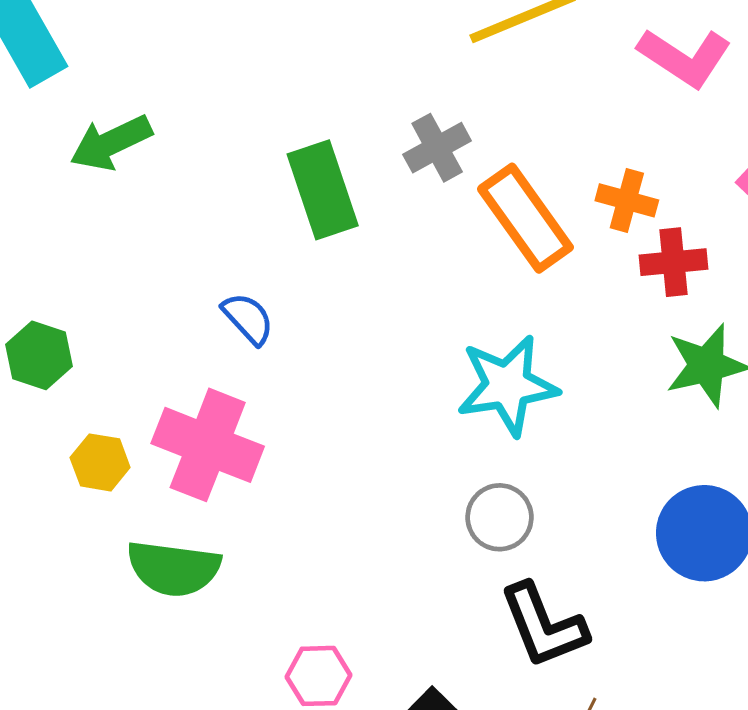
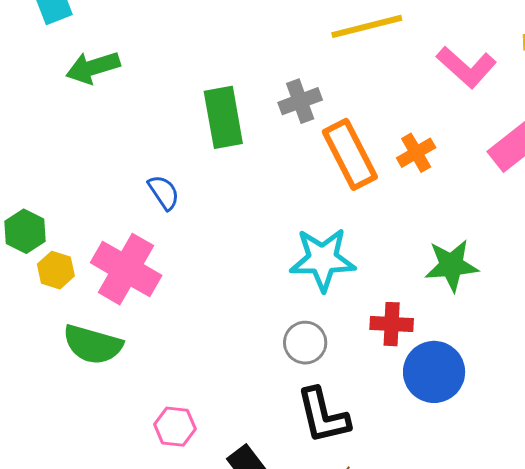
orange cross: (627, 200) -> (416, 153), turned 36
red cross: (674, 262) -> (392, 324), moved
green hexagon: (39, 355) -> (25, 231), moved

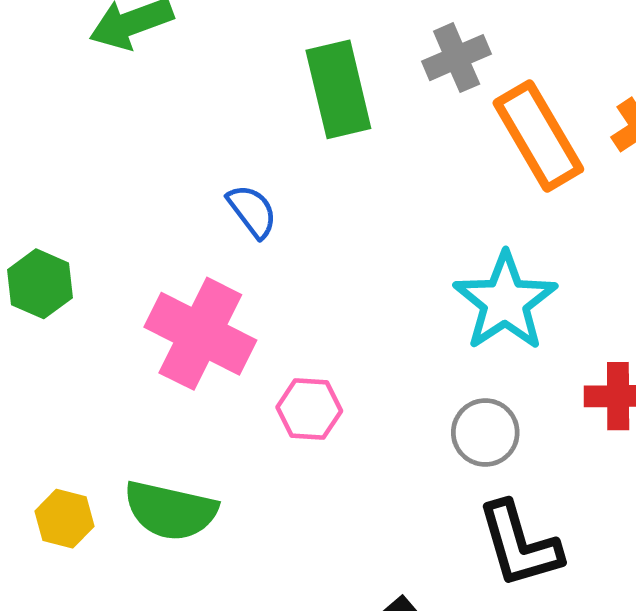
cyan star: (323, 259) -> (505, 302), turned -30
yellow hexagon: (56, 270) -> (65, 519), moved
green semicircle: (93, 344) -> (170, 511), moved
pink hexagon: (175, 427) -> (309, 409), moved

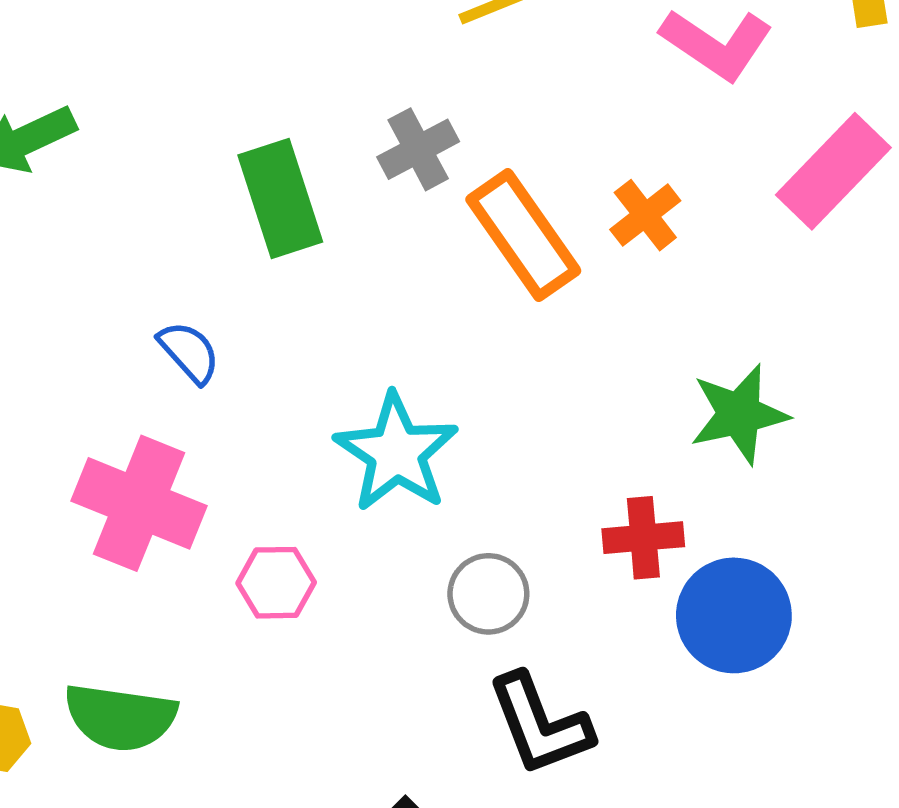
cyan star: (505, 302) -> (396, 453), moved

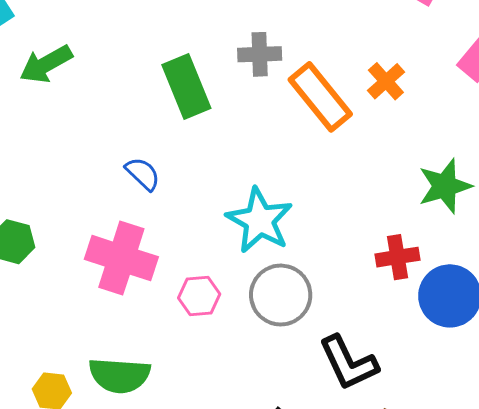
gray cross: (418, 149) -> (260, 54), turned 30
gray circle: (488, 594) -> (281, 295), moved, size x1.4

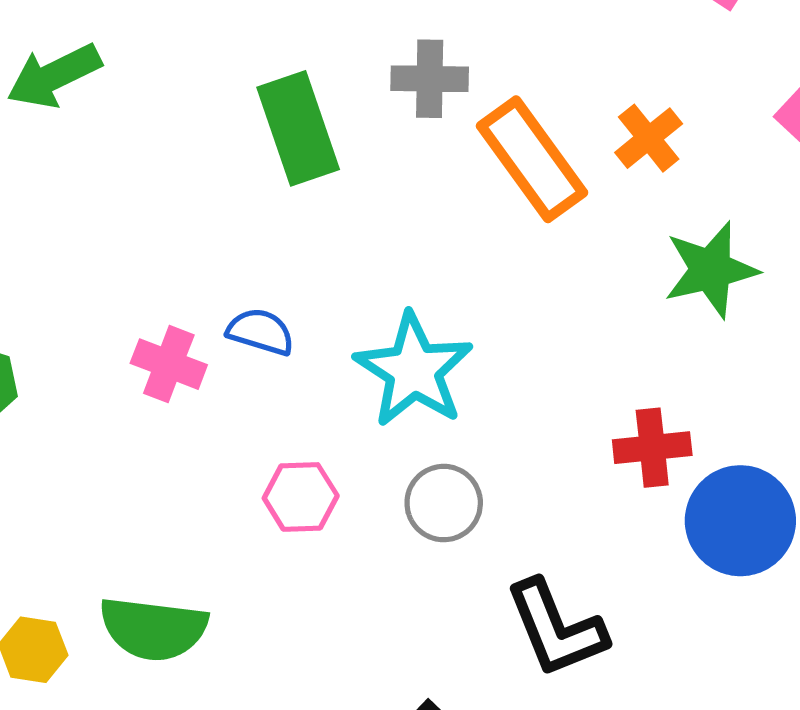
blue semicircle: (143, 174) -> (261, 332), moved, turned -30
green star: (445, 186) -> (711, 270), moved
pink cross: (121, 258) -> (169, 364), moved, size x0.6
gray circle: (281, 295) -> (444, 503), size x0.7

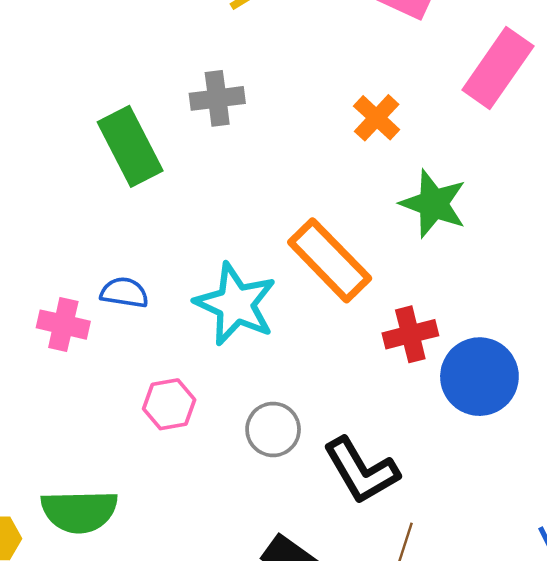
orange rectangle: (532, 159) -> (330, 260), moved
green star: (711, 270) -> (433, 204), turned -30
gray circle: (444, 503) -> (273, 429), moved

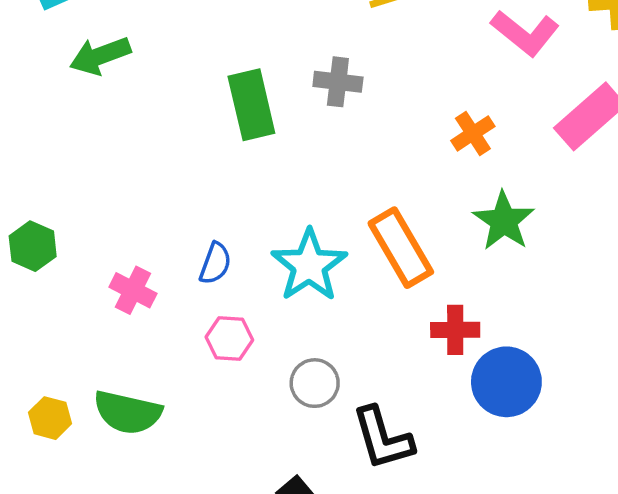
blue semicircle: (124, 293) -> (215, 263), moved, turned 87
pink cross: (63, 325) -> (133, 290), moved

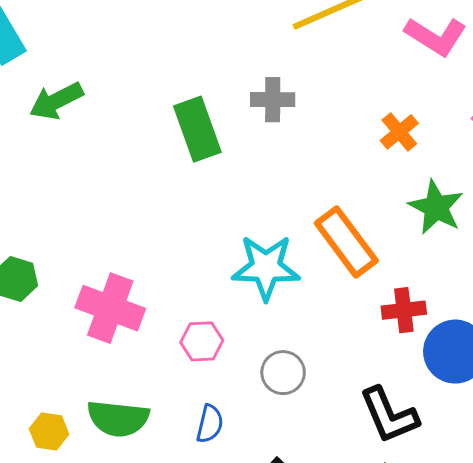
blue semicircle: (215, 263) -> (210, 424), moved
cyan star: (309, 265) -> (266, 267), turned -30
pink cross: (133, 290) -> (110, 308), size x1.6
black L-shape: (383, 438) -> (389, 415), moved

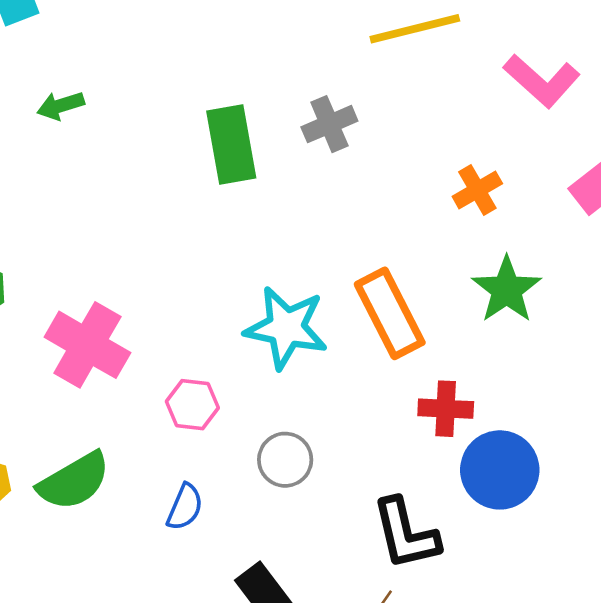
gray cross: (273, 100) -> (329, 124), turned -33
green arrow: (56, 101) -> (61, 106), moved, size x0.7
green semicircle: (118, 418) -> (74, 481), turned -46

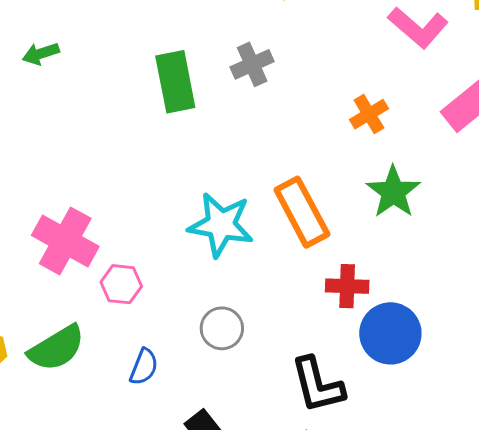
pink hexagon: (192, 405) -> (121, 284), moved

